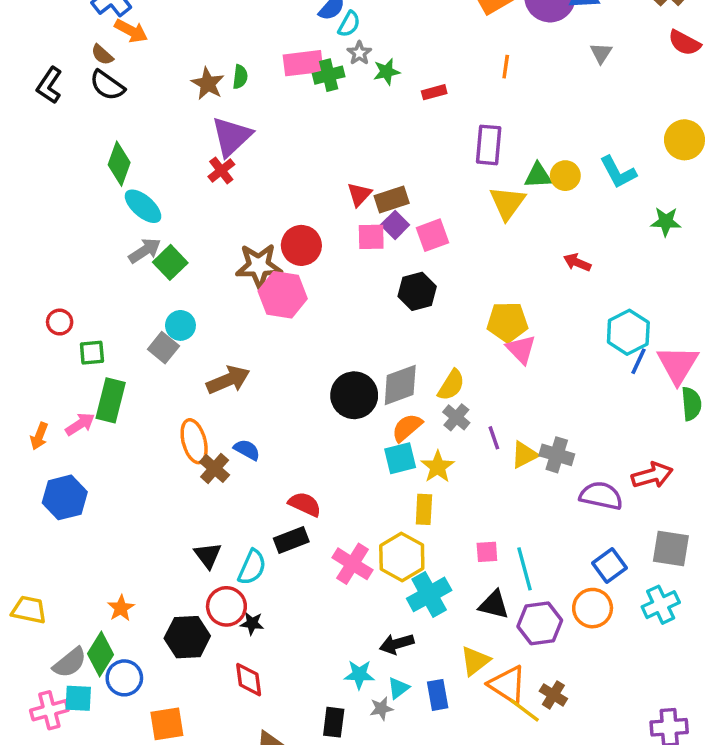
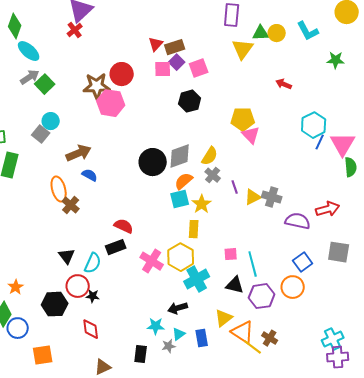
blue semicircle: (247, 450) -> (90, 175), moved
cyan cross: (661, 605) -> (333, 339), moved

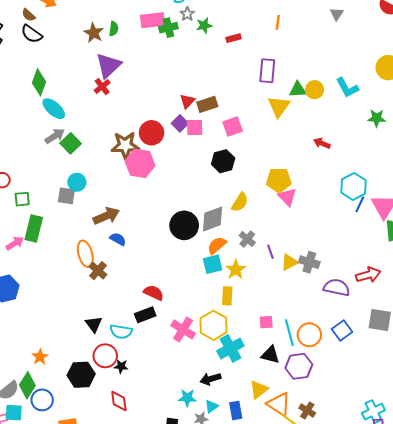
purple square: (177, 62) -> (180, 123), moved
gray square: (41, 134) -> (66, 196), turned -30
yellow semicircle: (210, 156) -> (240, 202), moved
cyan semicircle: (93, 263) -> (121, 332), turned 75
orange circle: (293, 287) -> (309, 335), moved

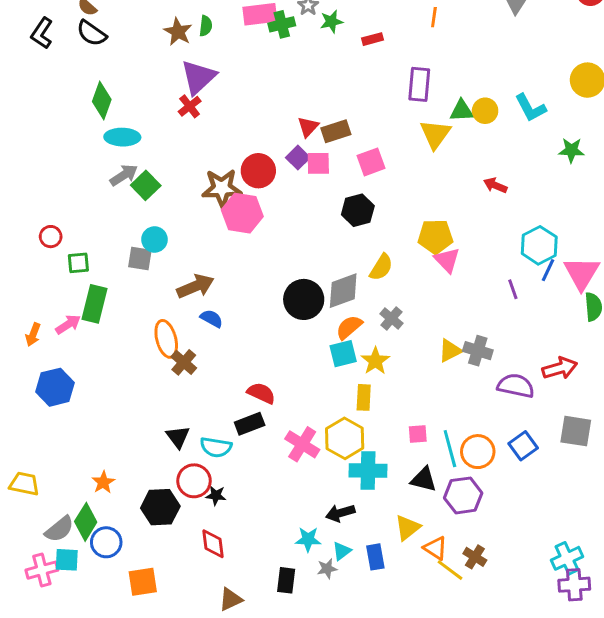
cyan ellipse: (54, 109) -> (122, 137), turned -40
purple line: (270, 252) -> (513, 289), moved
cyan cross: (230, 348) -> (368, 471), turned 30
orange triangle: (279, 404) -> (435, 548), size x0.7

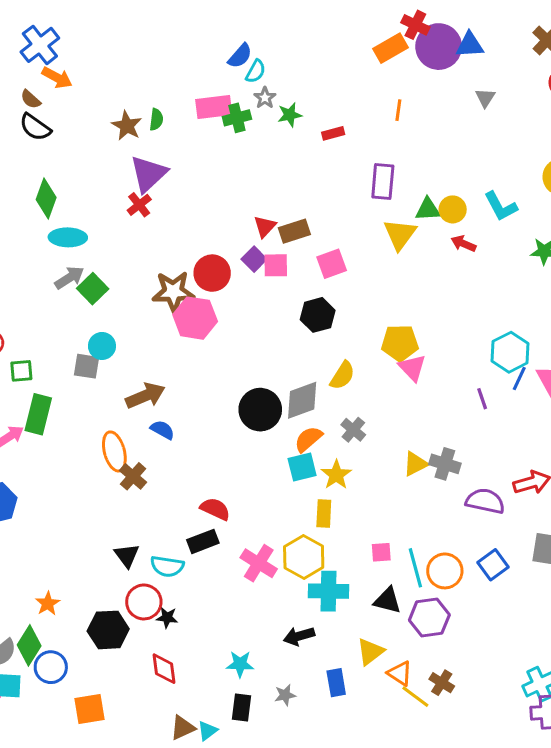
red arrow: (495, 185) -> (463, 244), moved
cyan star: (308, 539) -> (240, 664), moved
cyan triangle: (342, 551) -> (207, 731), moved

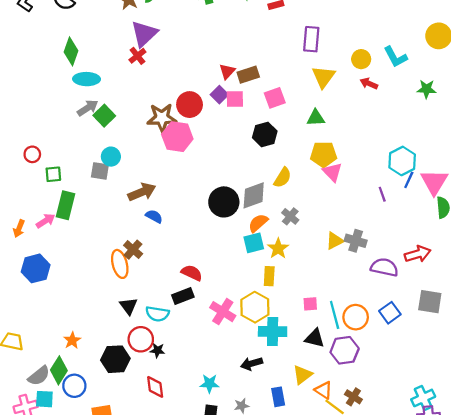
green triangle: (428, 209) -> (316, 118), moved
orange ellipse: (114, 451) -> (120, 264), moved

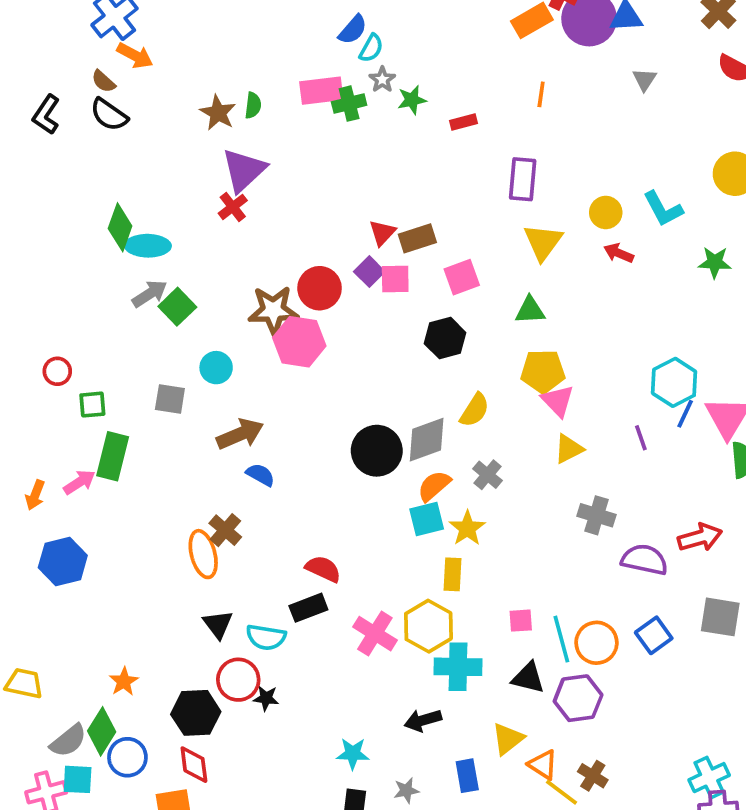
green diamond: (71, 51) -> (120, 227), moved
cyan circle: (111, 157) -> (216, 368), moved
yellow triangle: (335, 241) -> (569, 449), moved
red diamond: (155, 387) -> (194, 765), moved

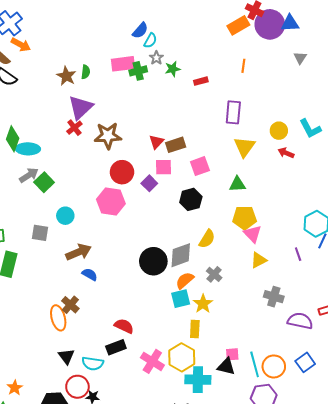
purple square: (369, 272) -> (149, 183), moved
brown star: (273, 310) -> (108, 136), moved
black triangle: (528, 678) -> (226, 366), moved

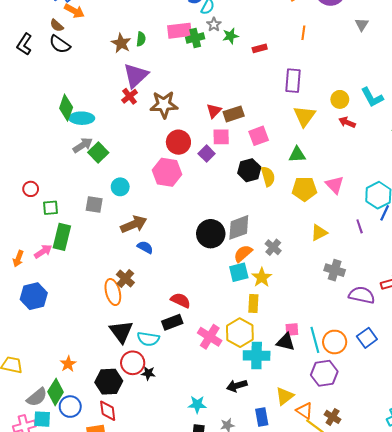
pink triangle: (253, 234) -> (335, 185), moved
yellow semicircle: (207, 239) -> (268, 176), moved, turned -48
black triangle: (66, 356) -> (121, 332), size x1.4

